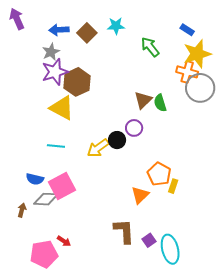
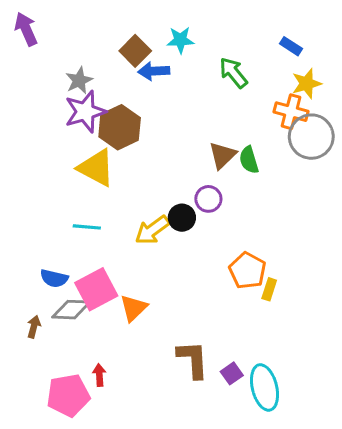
blue arrow: (59, 30) -> (154, 71), moved
yellow star: (197, 54) -> (307, 84), size x0.7
orange triangle: (140, 195) -> (134, 308), moved
red arrow: (64, 241) -> (99, 375), turned -128

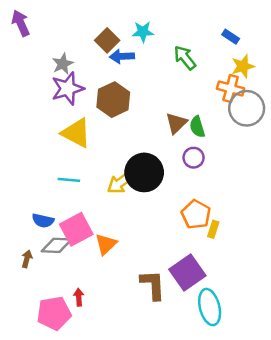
brown hexagon: (120, 127) -> (113, 100), moved
purple circle: (208, 199) -> (194, 158), moved
black circle: (182, 218) -> (144, 172), size x1.8
purple square: (232, 373) -> (187, 272), moved, size x2.0

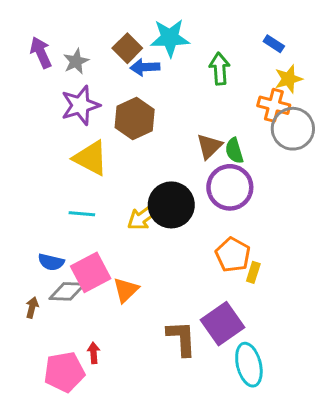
purple arrow: (21, 23) -> (41, 53), moved
cyan star: (143, 32) -> (170, 38), size x1.5
green arrow: (185, 58) -> (220, 69), turned 35
gray star: (63, 64) -> (76, 61), moved
purple circle: (194, 158) -> (230, 187), size x1.8

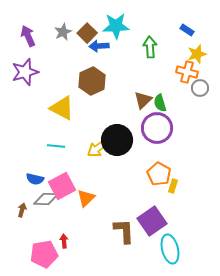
gray star: (76, 61) -> (63, 32), moved
purple star: (80, 105) -> (25, 72), moved
gray circle: (293, 129) -> (200, 88), size x0.6

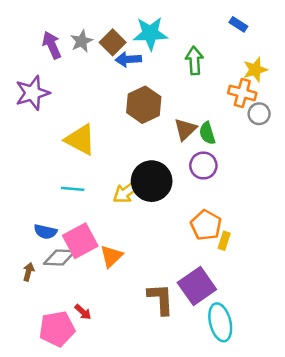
blue rectangle: (187, 30) -> (238, 24), moved
purple arrow: (28, 36) -> (52, 45), moved
brown hexagon: (92, 81) -> (144, 105), moved
purple circle: (157, 128) -> (203, 166), size x0.7
red arrow: (64, 241) -> (83, 312), turned 136

